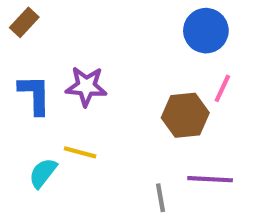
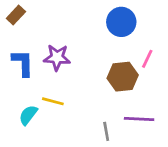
blue circle: (206, 31) -> (121, 22), moved

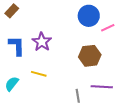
purple star: (57, 57) -> (42, 42), turned 30
pink line: (147, 59) -> (108, 28), moved, turned 40
cyan semicircle: (28, 115) -> (12, 84), moved

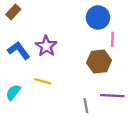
pink line: (108, 28) -> (112, 40), moved, turned -64
blue L-shape: (17, 46) -> (19, 51), turned -35

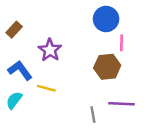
brown rectangle: (13, 12) -> (14, 30), moved
blue L-shape: (19, 51) -> (20, 70), moved

